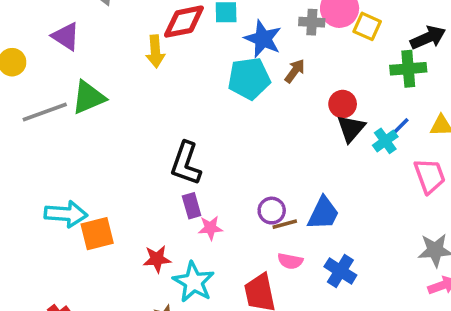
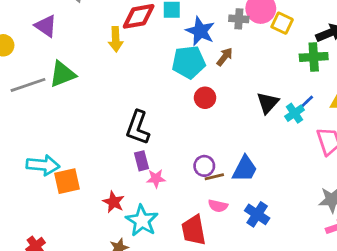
red circle: (343, 104) -> (205, 98), moved
red star: (157, 259) -> (114, 202), turned 30

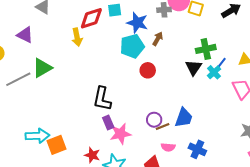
green cross: (314, 57) -> (206, 49), moved
pink star: (156, 178) -> (120, 134), size x1.5

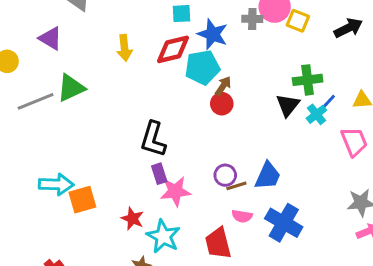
red diamond: (91, 18) -> (173, 49), moved
brown arrow: (158, 39) -> (223, 86), moved
blue cross: (197, 149) -> (284, 223), size x1.4

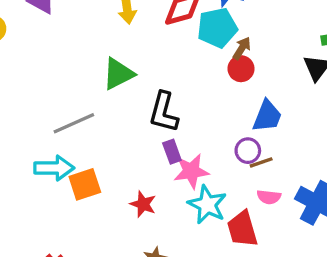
green triangle: (71, 88) -> (118, 74), moved
gray line: (36, 101) -> (74, 123), moved
blue trapezoid: (268, 176) -> (267, 116), moved
cyan star: (163, 236) -> (207, 205), moved

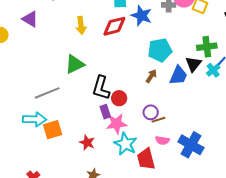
cyan pentagon: (217, 28) -> (160, 50), moved
brown arrow: (242, 48) -> (151, 76), moved
red circle: (241, 69) -> (119, 98), moved
blue trapezoid: (267, 116) -> (178, 76), moved

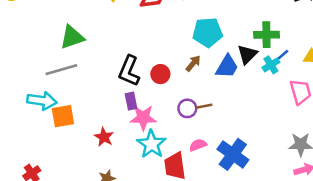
green triangle: (75, 64) -> (72, 37), moved
red circle: (119, 98) -> (160, 74), moved
brown line: (158, 120) -> (204, 106), moved
pink semicircle: (162, 140) -> (198, 145), turned 144

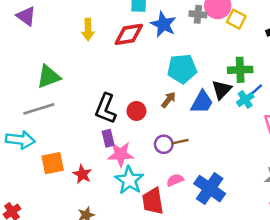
orange square: (63, 116) -> (53, 163), moved

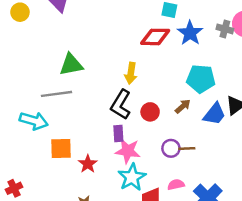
yellow arrow: (88, 30) -> (131, 73), moved

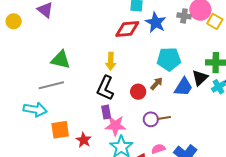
green triangle: (71, 65) -> (61, 60), turned 30
red circle: (150, 112) -> (138, 92), moved

